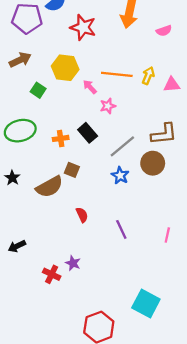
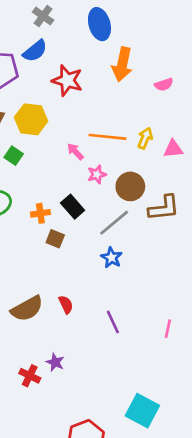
yellow hexagon: (65, 68) -> (31, 119), moved
brown circle: (153, 163) -> (130, 186), moved
brown square: (72, 170) -> (55, 239), moved
brown semicircle: (49, 187) -> (27, 309), moved

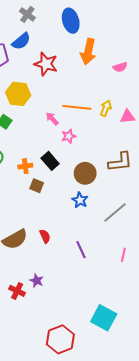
brown circle: (130, 186) -> (85, 173), moved
gray line: (114, 223) -> (115, 213), moved

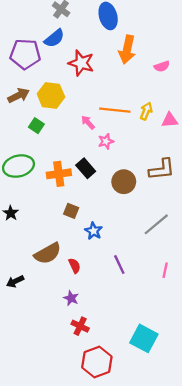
orange cross: (25, 166) -> (59, 174), size x1.5
brown square: (37, 186) -> (71, 211), moved
blue star: (80, 200) -> (94, 231), moved
red semicircle: (45, 236) -> (74, 266), moved
red cross: (17, 291) -> (80, 326), moved

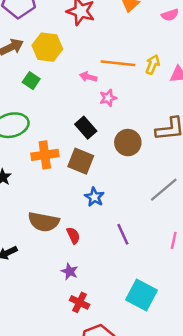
pink arrow: (88, 122) -> (88, 77), turned -32
orange cross: (59, 174) -> (45, 155), moved
brown square: (71, 211) -> (81, 161), moved, size x1.5
brown semicircle: (48, 253) -> (44, 222), turned 40
cyan square: (144, 338) -> (141, 295), moved

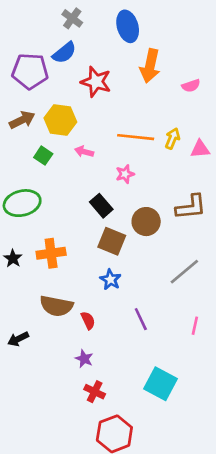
pink arrow: (88, 77) -> (84, 152), moved
orange cross: (45, 155) -> (51, 253), moved
brown square: (81, 161) -> (112, 241), moved

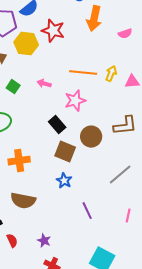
yellow hexagon: (60, 120) -> (26, 44), moved
pink star: (125, 174) -> (75, 101), size x1.5
red semicircle: (88, 320) -> (12, 241), moved

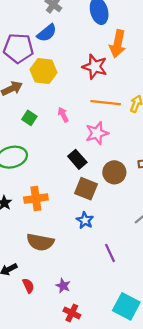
red star: (53, 31) -> (95, 67), moved
pink arrow: (44, 84) -> (63, 115), turned 48

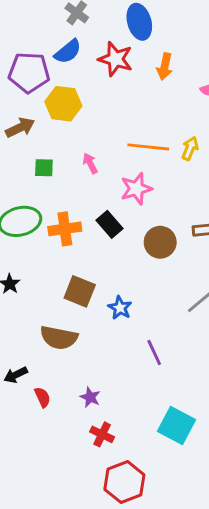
orange arrow: (118, 44) -> (165, 66), size x0.7
red star: (95, 67) -> (115, 59), moved
green square: (29, 118) -> (44, 168), turned -32
brown square: (86, 189) -> (80, 291), moved
orange cross: (36, 199) -> (65, 229), moved

